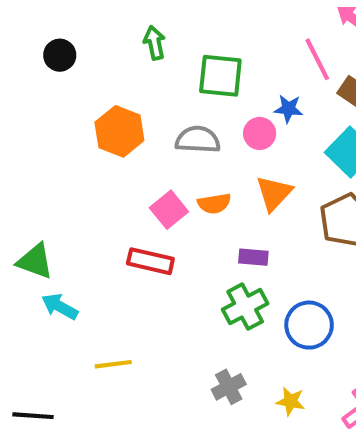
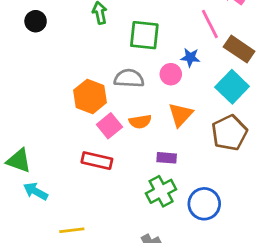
orange hexagon: (119, 131) -> (90, 96), moved

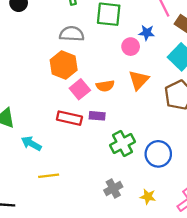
gray semicircle: (129, 78) -> (72, 34), moved
purple rectangle: (167, 158) -> (97, 116), moved
cyan arrow: (36, 191) -> (31, 143), moved

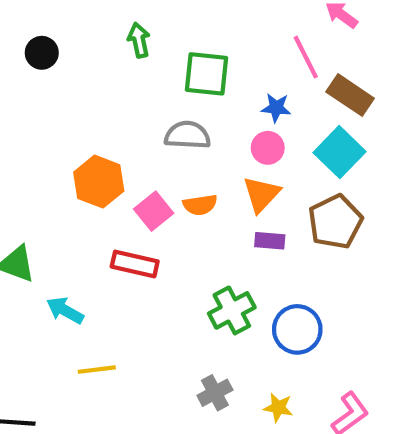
gray semicircle: (72, 34) -> (187, 135), moved
pink circle: (131, 47) -> (268, 148), moved
orange hexagon: (64, 65) -> (99, 182), moved
purple rectangle: (97, 116) -> (270, 241), moved

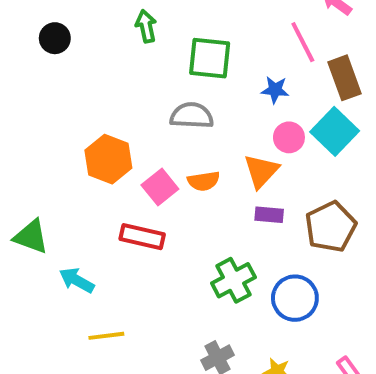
brown rectangle: (350, 95) -> (345, 78), turned 36
pink circle: (268, 148) -> (289, 137), moved
brown pentagon: (335, 222) -> (331, 227), moved

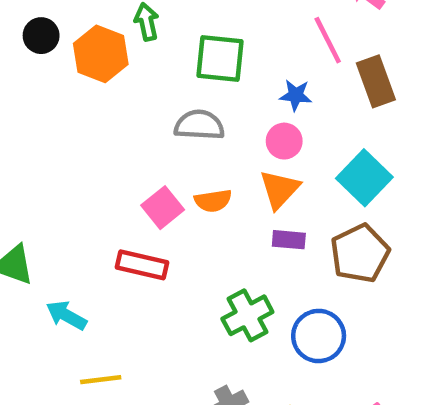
cyan square: (335, 131) -> (364, 178), moved
pink circle: (289, 137) -> (284, 141), moved
orange hexagon: (108, 159) -> (101, 54), moved

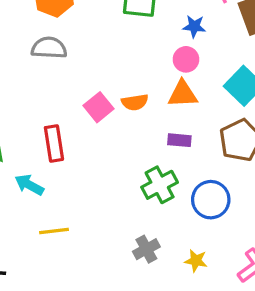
gray semicircle: (199, 125) -> (49, 48), moved
orange triangle: (280, 189) -> (183, 94), turned 44
purple rectangle: (289, 240) -> (179, 140), moved
red rectangle: (142, 265) -> (54, 144), moved, turned 68

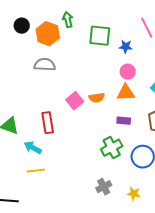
blue star: (194, 26) -> (126, 47), moved
yellow line: (54, 231) -> (36, 171), moved

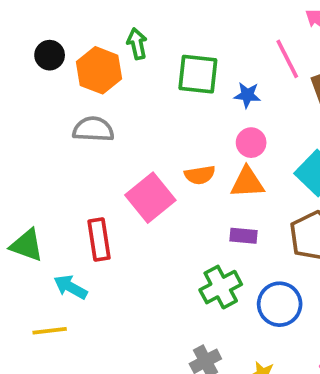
orange semicircle: (97, 98) -> (200, 175), moved
pink square: (75, 101) -> (150, 198), size x1.4
yellow line: (36, 171) -> (50, 331), moved

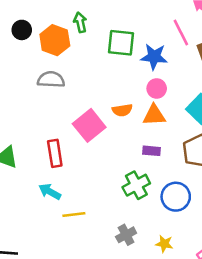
blue star: (247, 95) -> (154, 57), size x1.5
cyan arrow: (71, 287) -> (50, 192), moved
yellow line: (50, 331) -> (74, 214), moved

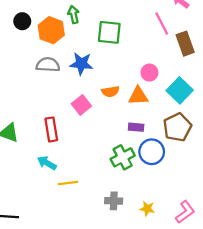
blue star: (154, 57) -> (81, 64), moved
pink circle: (157, 88) -> (149, 73), moved
pink square: (89, 125) -> (81, 105), size x0.7
blue circle: (176, 197) -> (152, 152), moved
gray cross: (126, 235) -> (114, 201), turned 30

